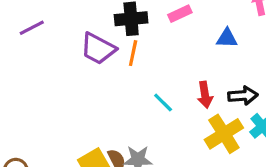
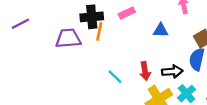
purple trapezoid: (98, 49) -> (68, 38), turned 148
orange line: (133, 53) -> (99, 31), moved

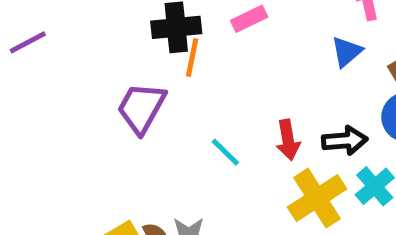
blue triangle: (161, 30) -> (347, 52), moved, turned -42
purple trapezoid: (68, 38) -> (141, 108), moved, turned -56

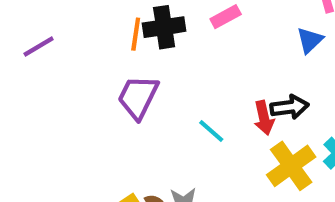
orange line: (192, 58) -> (136, 34), moved
black arrow: (345, 141) -> (290, 107), moved

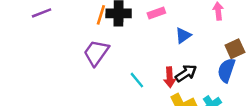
blue triangle: (310, 40) -> (183, 35), moved
black arrow: (290, 107) -> (186, 73), turned -35

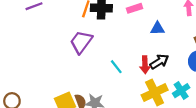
blue triangle: (183, 35) -> (157, 28), turned 32

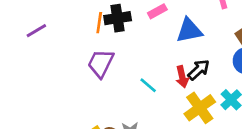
blue triangle: (157, 28) -> (189, 30), size x1.5

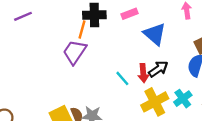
orange line: (99, 23) -> (82, 29), moved
blue triangle: (189, 30) -> (155, 34), turned 45
cyan line: (148, 85) -> (122, 78), moved

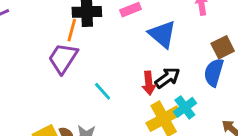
cyan line: (122, 78) -> (103, 91), moved
cyan cross: (183, 99) -> (185, 107), moved

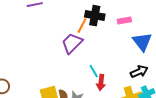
red arrow: (149, 83) -> (101, 82), moved

